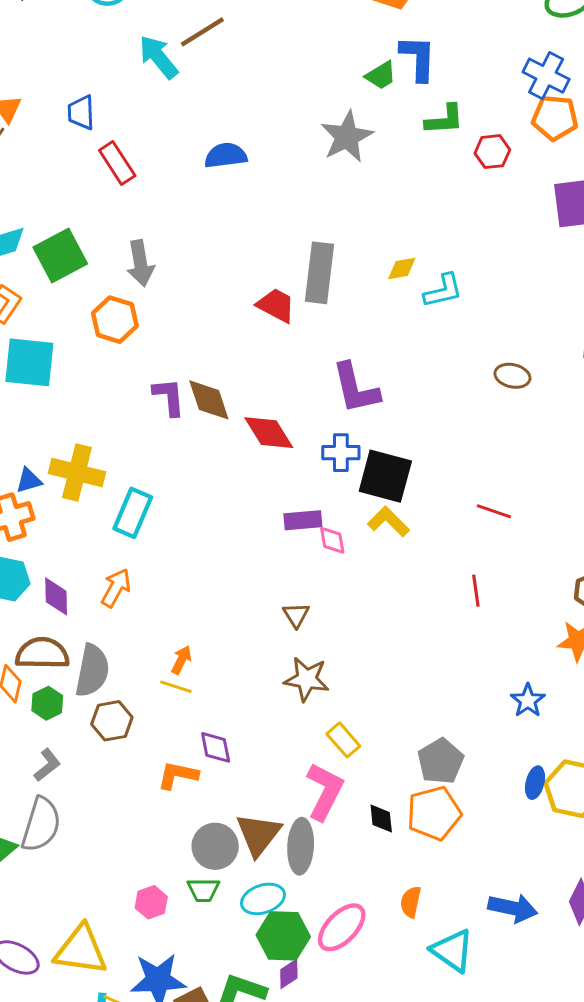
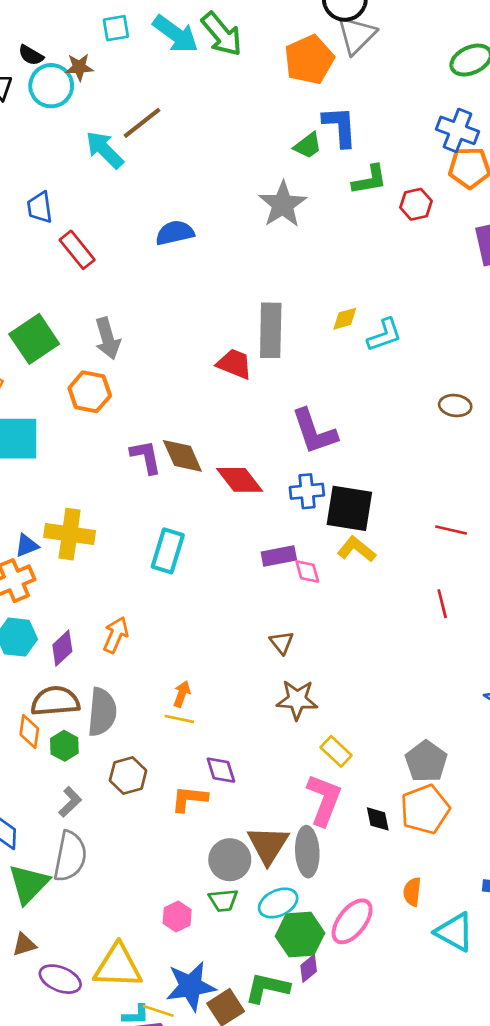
cyan rectangle: (133, 513) -> (168, 551), moved
purple diamond: (56, 596) -> (62, 648), turned 54
brown hexagon: (112, 721) -> (128, 775), moved

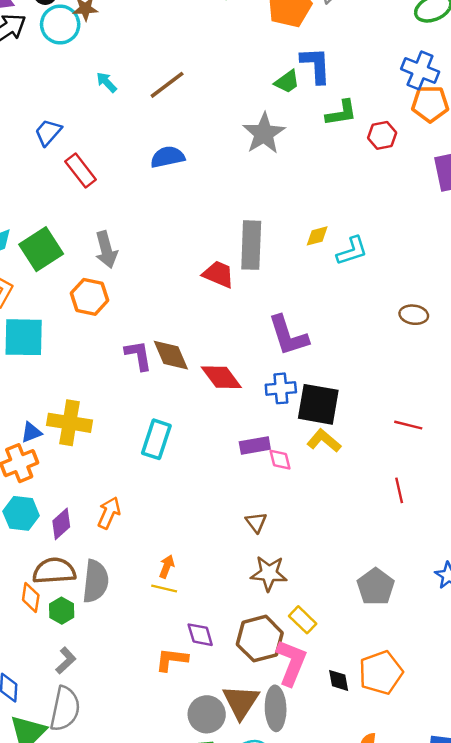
brown line: (142, 123) -> (167, 85), moved
cyan arrow: (105, 150) -> (106, 82), size x0.6
blue trapezoid: (40, 207) -> (48, 132), turned 48
gray pentagon: (426, 762) -> (376, 587), moved
brown hexagon: (128, 775) -> (260, 639), moved, size x1.4

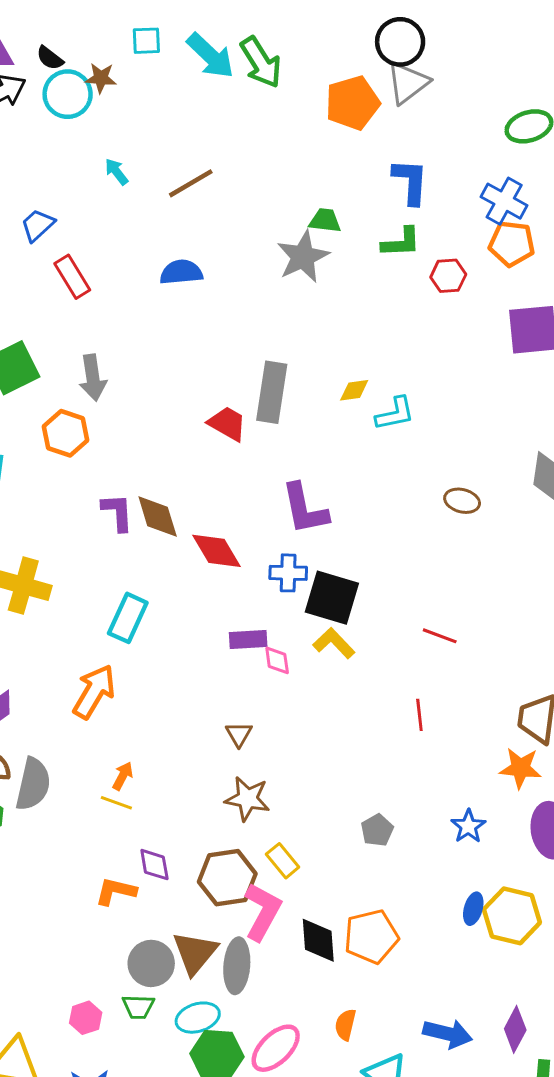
blue L-shape: (316, 65) -> (410, 181), moved
green trapezoid: (287, 82) -> (325, 220), moved, turned -144
orange arrow: (109, 513) -> (94, 692), moved, size x1.4
gray pentagon: (376, 587) -> (377, 830), size x0.7
black diamond: (339, 680) -> (318, 940), size x1.5

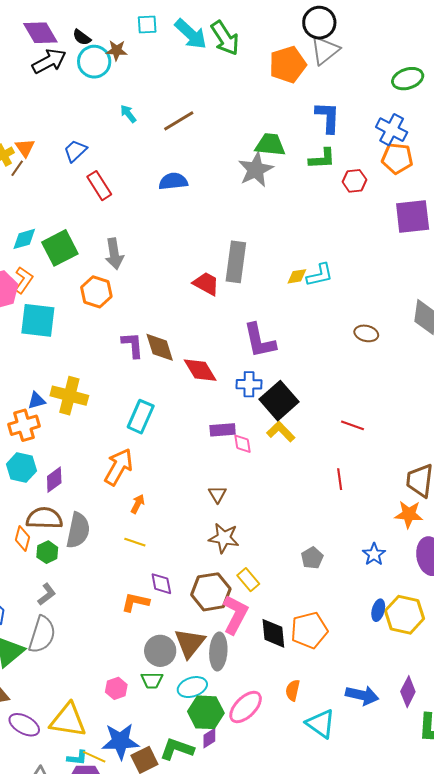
green trapezoid: (325, 220) -> (270, 145), size x1.4
yellow diamond: (354, 390) -> (297, 276), moved
black square: (332, 598) -> (279, 401), turned 33
orange arrow: (123, 776) -> (138, 504), moved

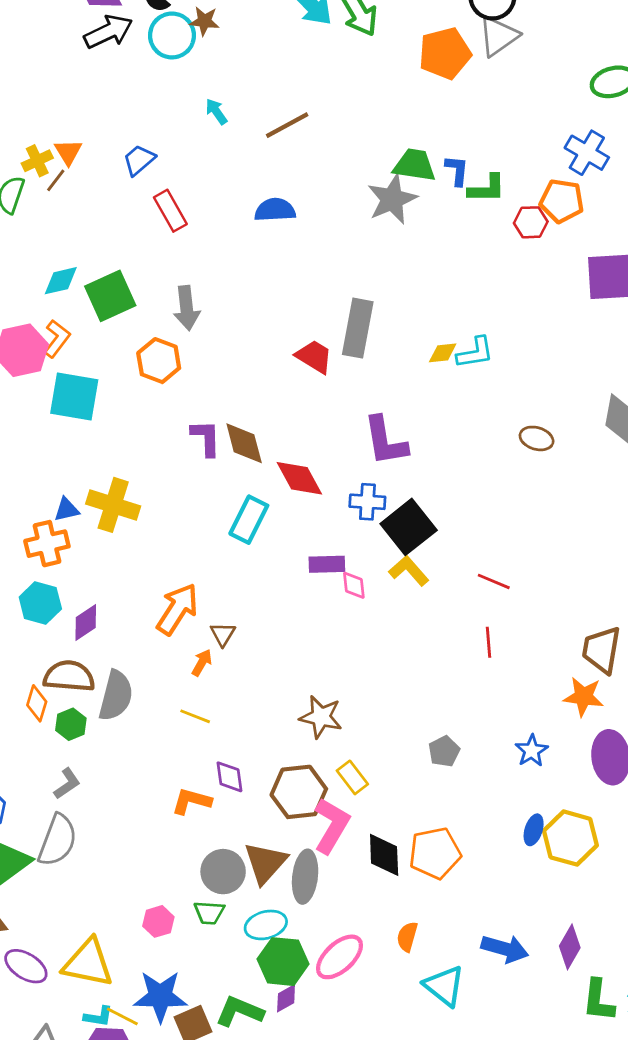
blue L-shape: (328, 117) -> (457, 171), moved, size x0.7
orange pentagon: (397, 158) -> (562, 201), moved
cyan rectangle: (141, 417) -> (249, 520), moved
red line: (353, 425) -> (494, 581), moved
brown triangle: (217, 494) -> (223, 634), moved

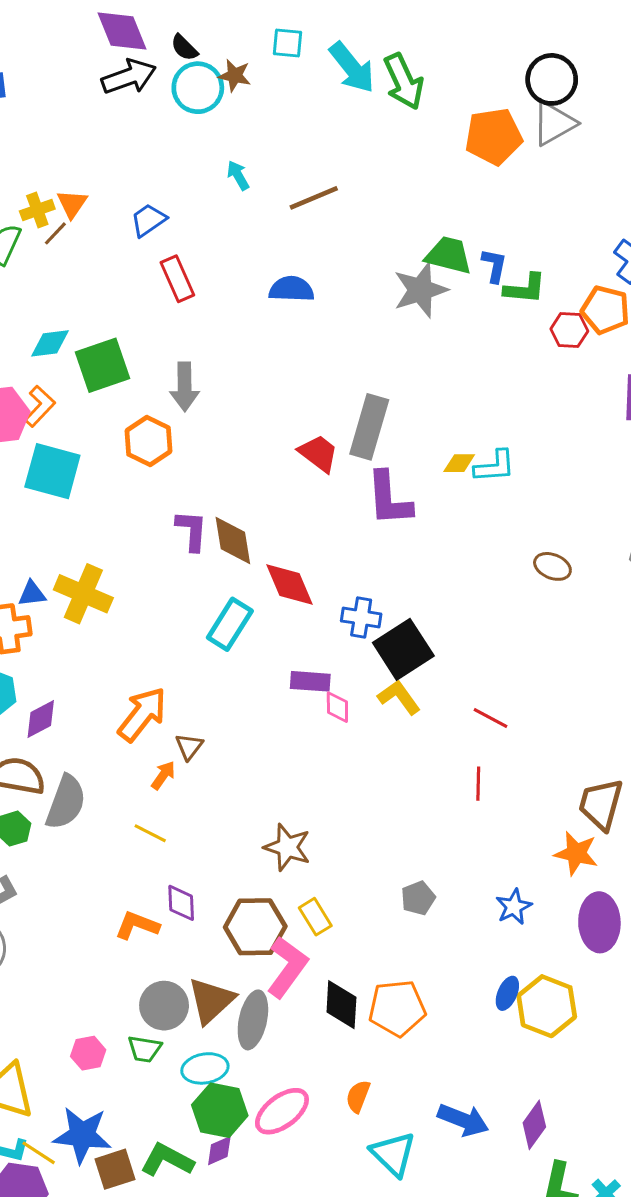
purple L-shape: (385, 441) -> (389, 499), moved

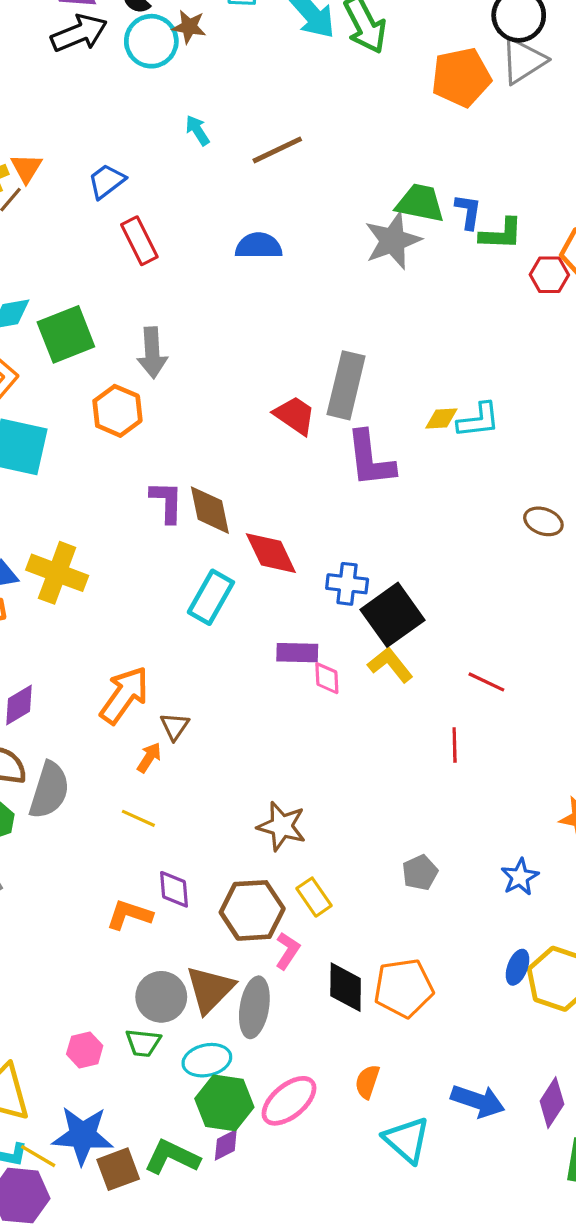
red line: (478, 784) -> (455, 745), moved
pink L-shape: (287, 967) -> (287, 951), size x0.6

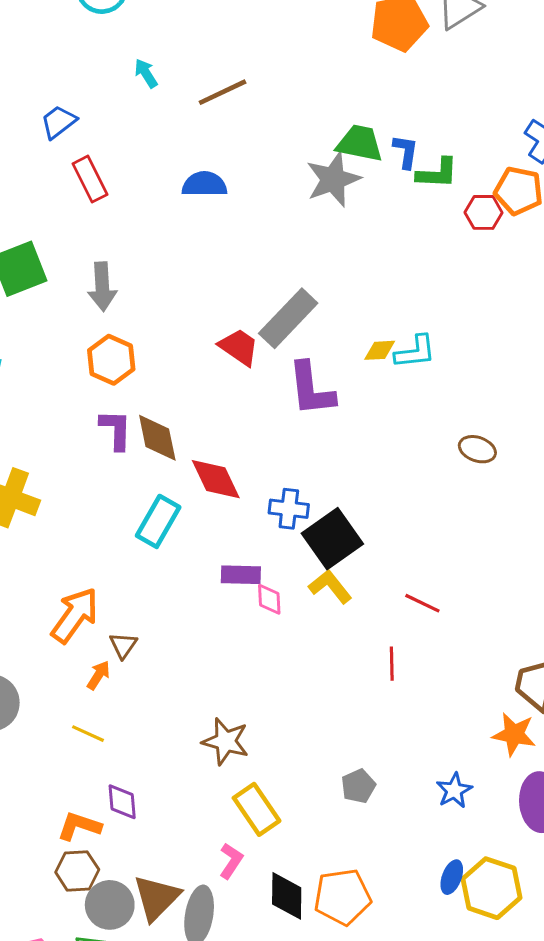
gray rectangle: (346, 385) -> (288, 318), turned 30
orange hexagon: (117, 411) -> (111, 360), moved
yellow rectangle: (314, 897) -> (257, 809), size x1.4
brown hexagon: (252, 910) -> (77, 871), moved, size x0.7

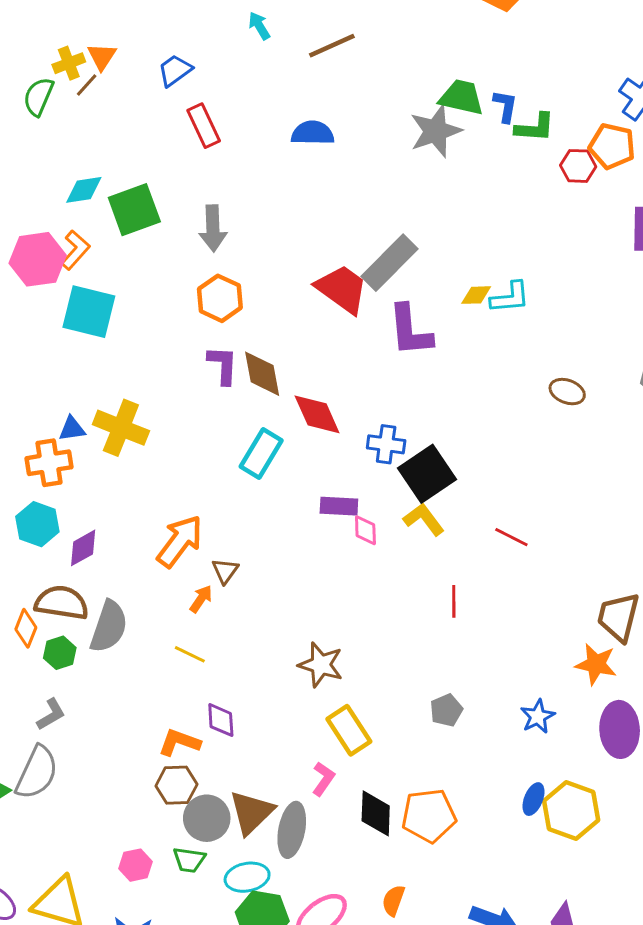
red trapezoid: (239, 347) -> (342, 289), size x1.4
red line: (392, 664) -> (454, 601), moved

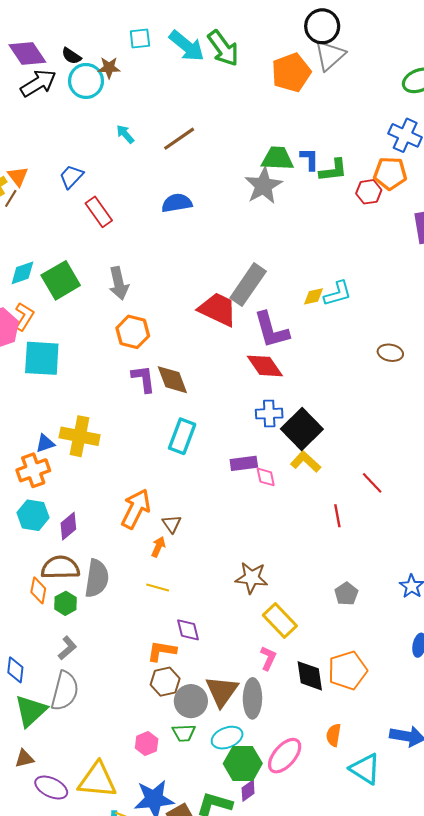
red diamond: (317, 414) -> (265, 366), moved
red line: (511, 537) -> (372, 483), moved, turned 30

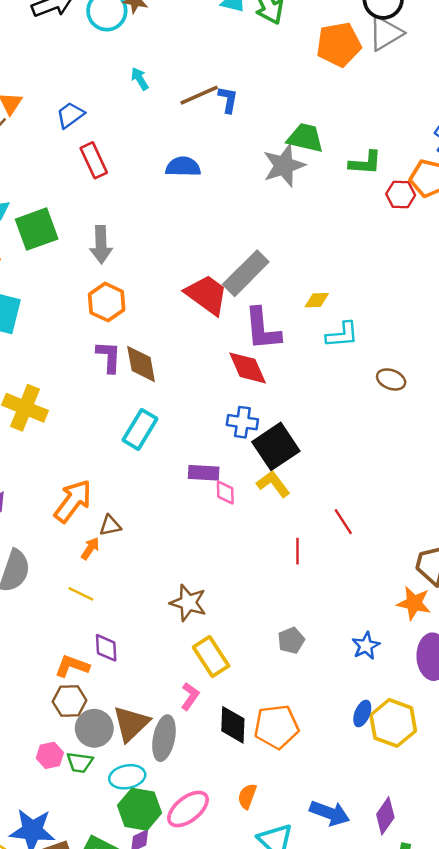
blue L-shape: (310, 159) -> (228, 100), moved
cyan L-shape: (338, 294) -> (342, 335), moved
brown triangle: (172, 524) -> (110, 526), turned 42
pink hexagon: (147, 744) -> (50, 755), moved

